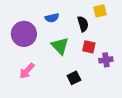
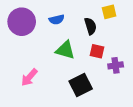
purple circle: (24, 34) -> (22, 22), moved
green triangle: (60, 46) -> (65, 50), turned -30
black square: (74, 78) -> (81, 85), size x1.5

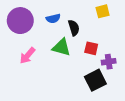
black semicircle: (90, 26) -> (74, 28), moved
pink arrow: (29, 77) -> (27, 56), moved
black square: (81, 85) -> (95, 80), moved

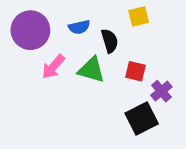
yellow square: (103, 11) -> (139, 16), moved
pink arrow: (27, 56) -> (53, 67), moved
purple cross: (109, 62) -> (161, 91), turned -32

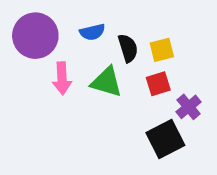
yellow square: (139, 16) -> (162, 50), moved
pink arrow: (53, 67) -> (62, 78), turned -44
red square: (136, 71) -> (158, 84), turned -30

